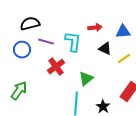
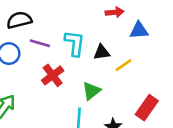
red arrow: (95, 28) -> (115, 12), moved
black triangle: (105, 49) -> (102, 52), moved, turned -32
yellow line: (124, 59) -> (124, 65), moved

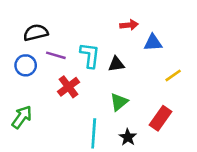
yellow line: (124, 65) -> (173, 75), moved
green triangle: (91, 91) -> (119, 102), moved

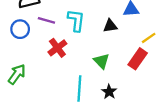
black triangle: (116, 64) -> (110, 26), moved
green triangle: (119, 102) -> (101, 61), turned -35
red rectangle: (161, 118) -> (138, 59), moved

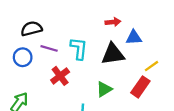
black triangle: (110, 26) -> (113, 54), size x1.6
green triangle: (101, 61) -> (104, 89), turned 42

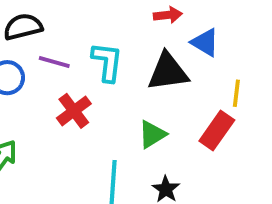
blue triangle: (134, 37) -> (205, 42), turned 35
yellow line: (151, 66) -> (236, 93), turned -48

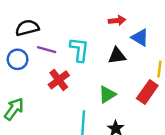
black triangle: (168, 72) -> (117, 56), size x0.7

